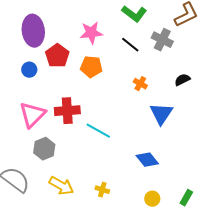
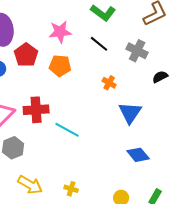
gray cross: (162, 40) -> (137, 51), moved
black semicircle: (182, 80) -> (160, 77), moved
blue diamond: (147, 160) -> (138, 155), moved

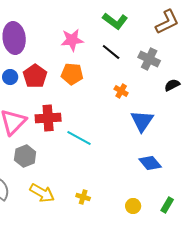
red pentagon: (26, 55) -> (35, 76), moved

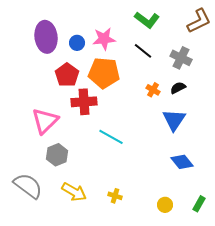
orange pentagon: (72, 74) -> (104, 73), size x1.4
blue circle: (10, 77) -> (77, 43), moved
black semicircle: (172, 85) -> (178, 88), moved
red cross: (48, 118) -> (84, 102), moved

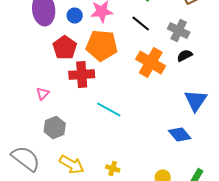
black semicircle: (178, 88) -> (185, 56), moved
orange cross: (153, 90) -> (151, 62), size x2.0
blue triangle: (174, 120) -> (196, 100), moved
pink triangle: (45, 121) -> (43, 94), size x0.5

